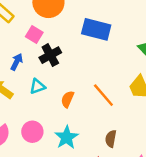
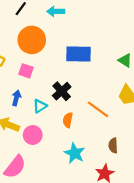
black cross: (50, 55) -> (62, 91), moved
cyan triangle: (37, 86) -> (40, 106), moved
pink circle: (32, 132) -> (33, 135), moved

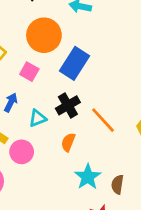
blue rectangle: (78, 54) -> (75, 63), moved, turned -70
orange line: (98, 109) -> (103, 120), moved
cyan star: (75, 153) -> (88, 177), moved

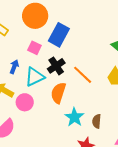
pink square: (29, 72) -> (34, 48), moved
cyan triangle: (38, 118) -> (35, 77), size x1.5
orange semicircle: (68, 142) -> (58, 93), size x1.5

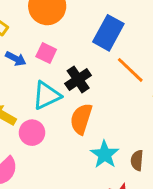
blue rectangle: (59, 35) -> (108, 33), moved
blue arrow: (14, 67) -> (16, 59), moved, turned 96
orange line: (83, 75) -> (130, 70), moved

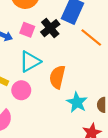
black cross: (78, 79) -> (50, 28), moved

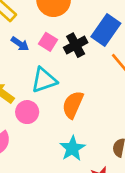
cyan star: (77, 102) -> (72, 148), moved

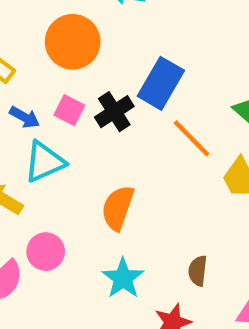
cyan triangle: (44, 80) -> (44, 162), moved
pink circle: (27, 112) -> (46, 252), moved

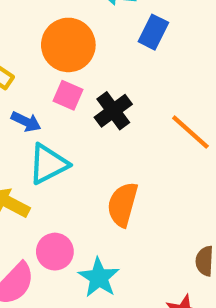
blue rectangle: (161, 83) -> (153, 32), moved, size x0.7
pink square: (69, 110) -> (68, 95), moved
cyan star: (123, 278) -> (99, 278), moved

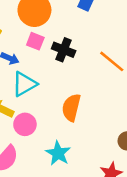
black cross: (113, 111) -> (64, 50), turned -30
pink circle: (55, 252) -> (25, 124), moved

